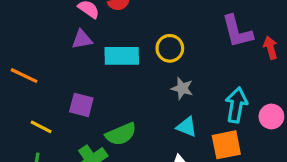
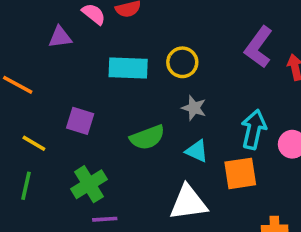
purple L-shape: (237, 31) -> (259, 47), turned 48
purple triangle: (82, 39) -> (60, 37), moved
green semicircle: (121, 134) -> (147, 137), moved

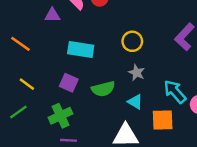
cyan rectangle: (128, 68) -> (81, 49), moved
purple square: (80, 121) -> (69, 83), moved
cyan arrow: (254, 129) -> (175, 92), turned -60
green line: (26, 186) -> (18, 112), turned 36

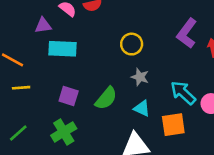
cyan rectangle: (81, 49) -> (62, 49), moved
yellow line: (27, 84) -> (21, 88), moved, turned -35
green semicircle: (103, 89) -> (106, 98), turned -30

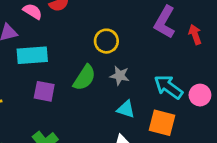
purple square: (69, 96) -> (44, 91), moved
green semicircle: (106, 98) -> (84, 78), moved
orange square: (173, 125) -> (162, 123), turned 30

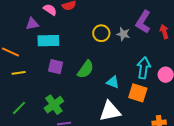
gray star: (120, 76) -> (123, 34), moved
green semicircle: (84, 78) -> (86, 69), moved
cyan arrow: (168, 87) -> (144, 68), turned 60

